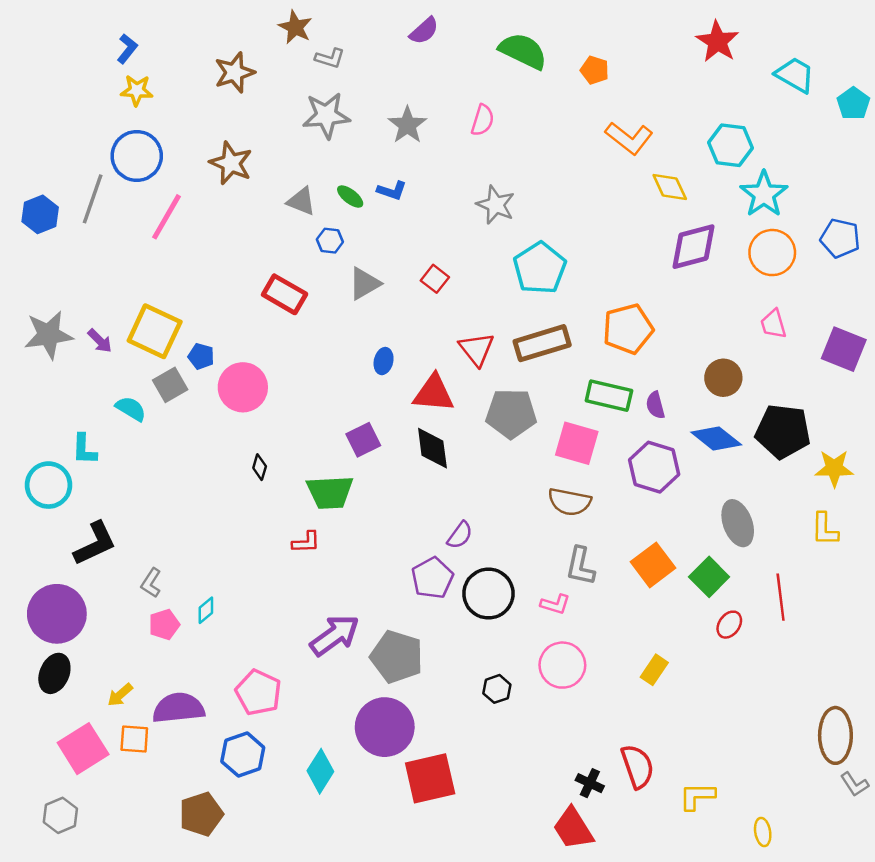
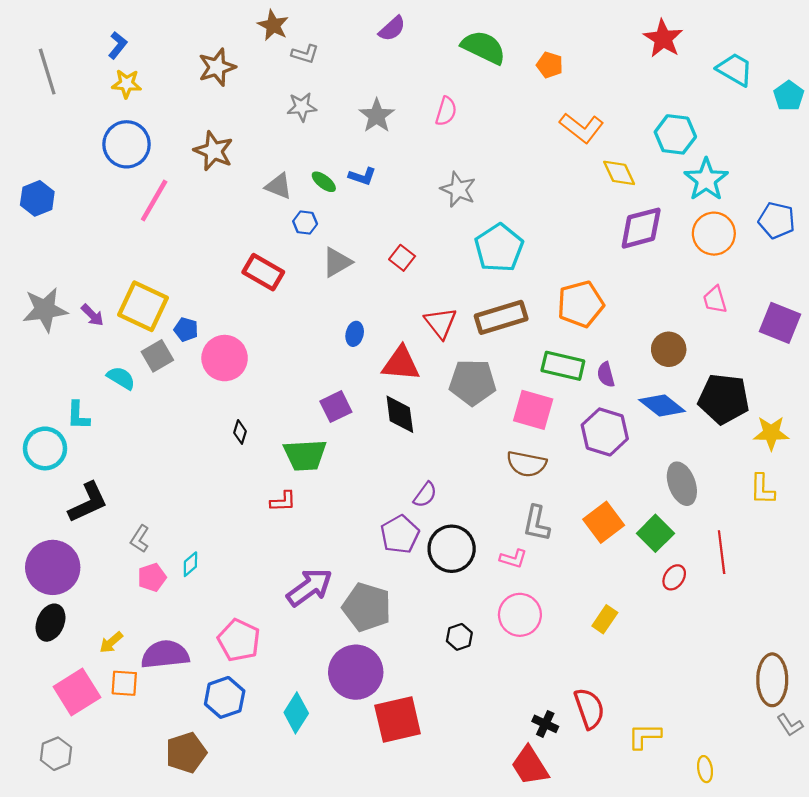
gray star: (326, 115) -> (302, 107), size x0.7
gray line: (93, 199) -> (47, 72), moved, turned -36

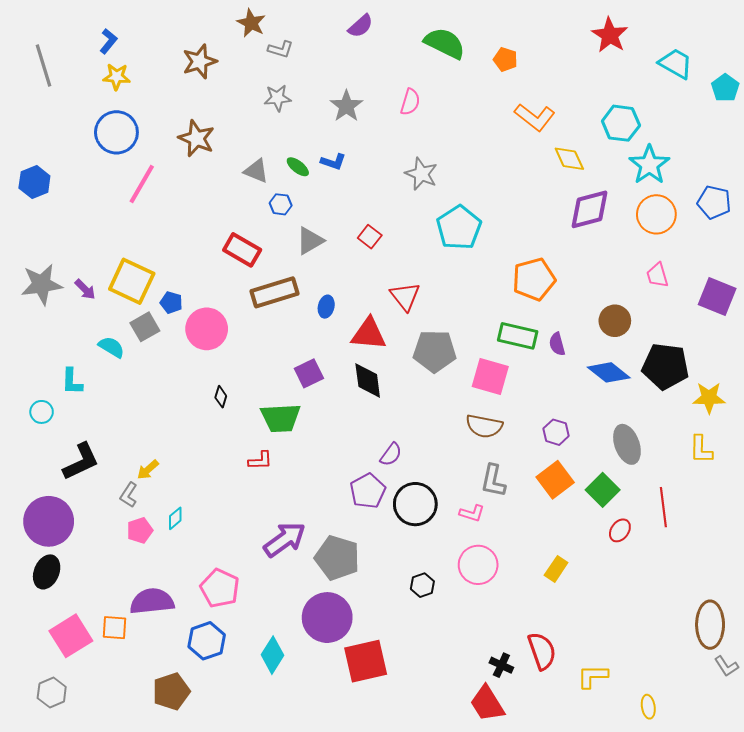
brown rectangle: (501, 317) -> (274, 292), moved
purple hexagon: (605, 432) -> (556, 432), moved, size x0.6
cyan circle: (45, 448) -> (42, 412), size x0.6
yellow arrow: (111, 642) -> (148, 470), moved

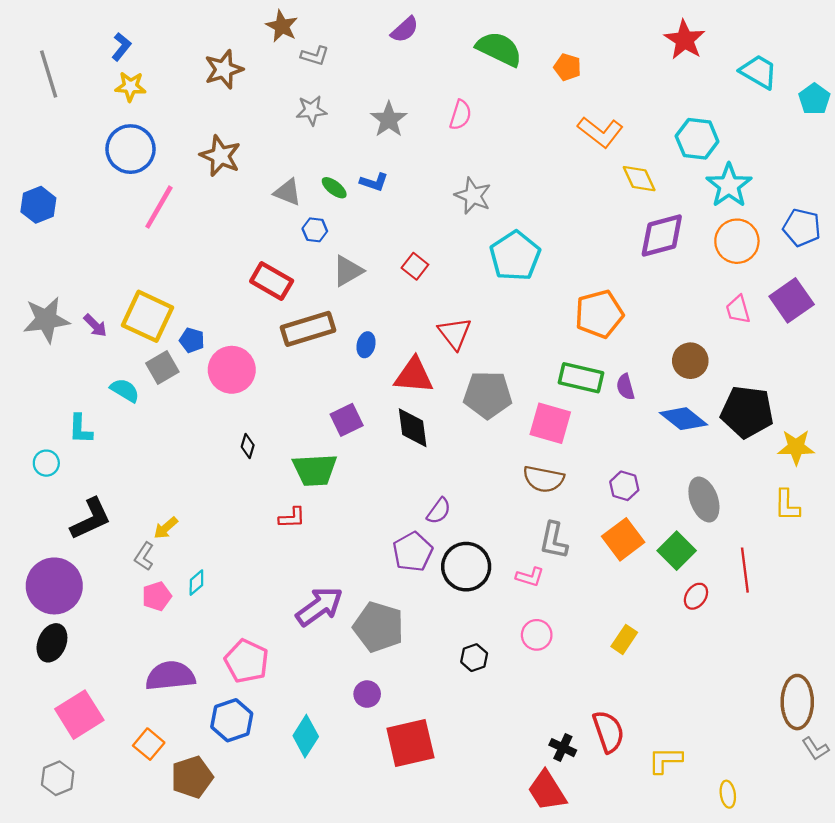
purple square: (717, 296) -> (792, 300), moved, turned 33
pink circle: (478, 565) -> (537, 635), size x0.7
purple circle: (327, 618) -> (367, 694), size x0.5
orange square: (114, 628) -> (149, 744), moved, turned 36

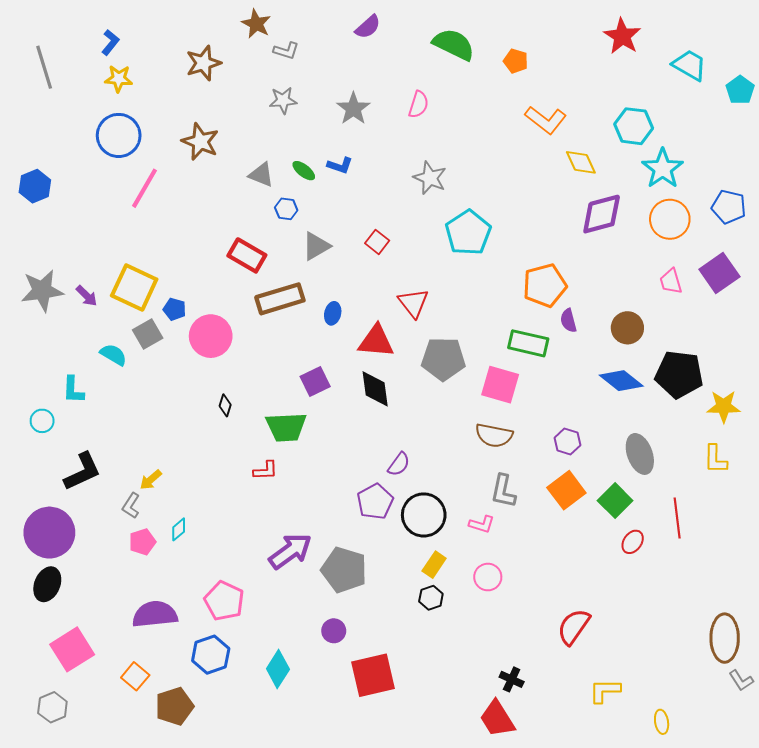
purple semicircle: (625, 387) -> (568, 321), moved
yellow rectangle: (624, 639) -> (434, 565), moved
red semicircle: (608, 732) -> (574, 627), moved, turned -126

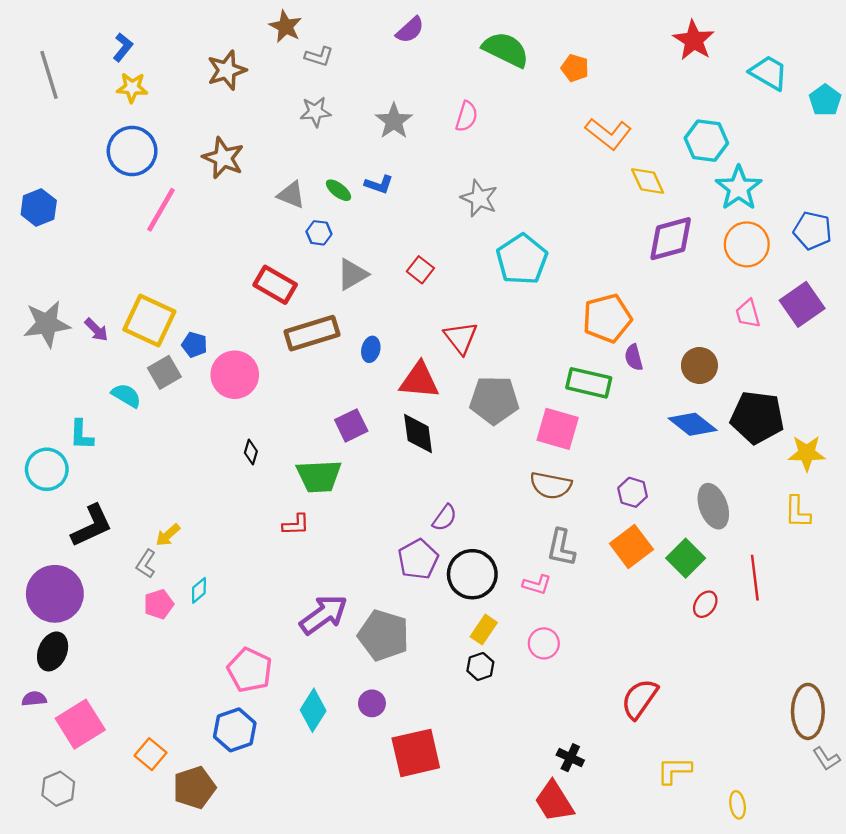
cyan circle: (42, 421) -> (47, 469), size x1.6
purple semicircle: (155, 614) -> (34, 699), moved, size x0.5
cyan diamond: (278, 669) -> (313, 710), moved

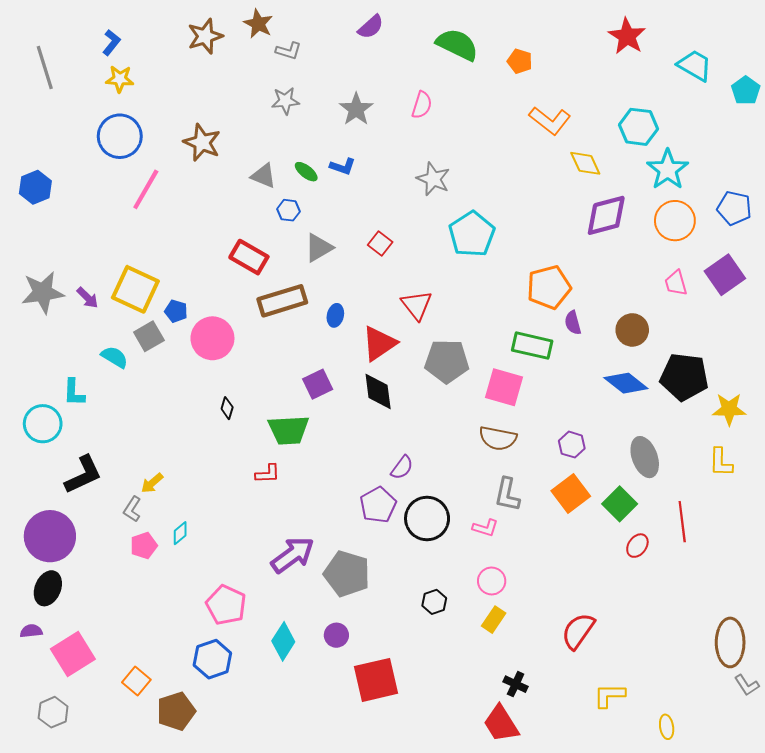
brown star: (227, 70) -> (205, 36), moved
red triangle: (419, 380) -> (379, 344), turned -39
yellow rectangle: (484, 630) -> (494, 620), moved

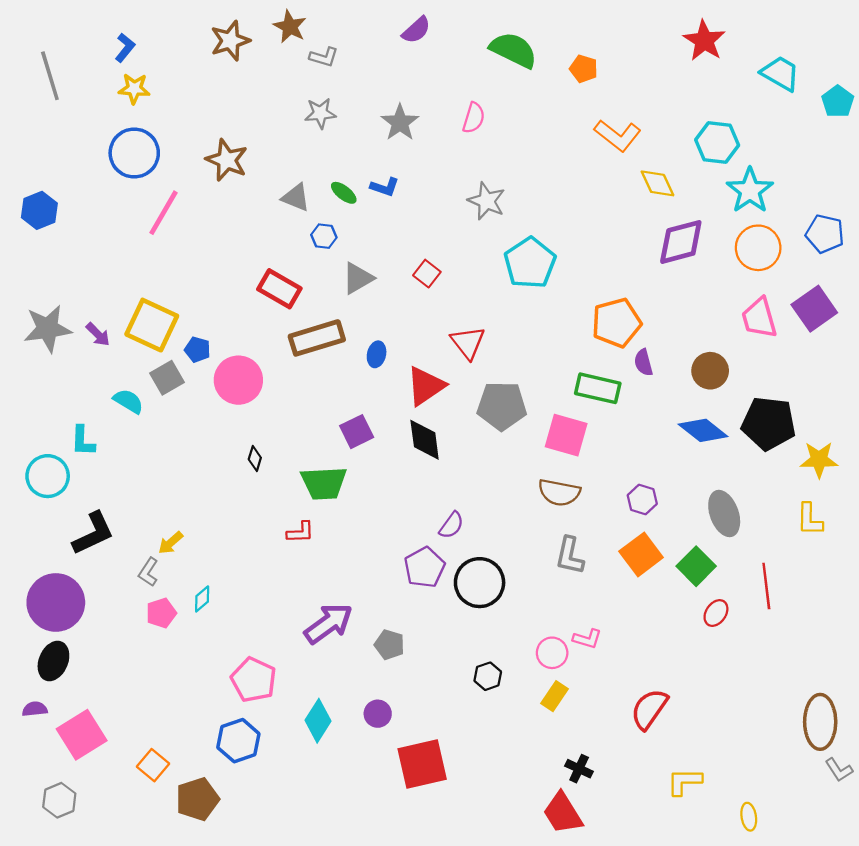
pink trapezoid: (676, 283) -> (759, 318), size x1.4
pink L-shape: (485, 528) -> (587, 639), moved
gray pentagon: (347, 574) -> (389, 645), size x0.6

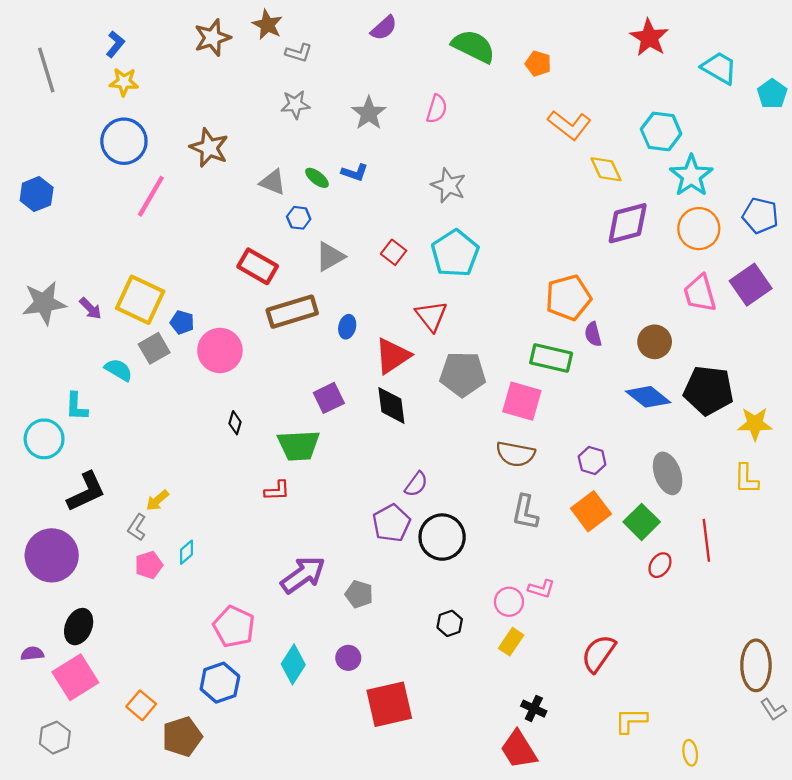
cyan pentagon: (530, 263) -> (455, 253), moved
black ellipse: (53, 661) -> (79, 627), moved

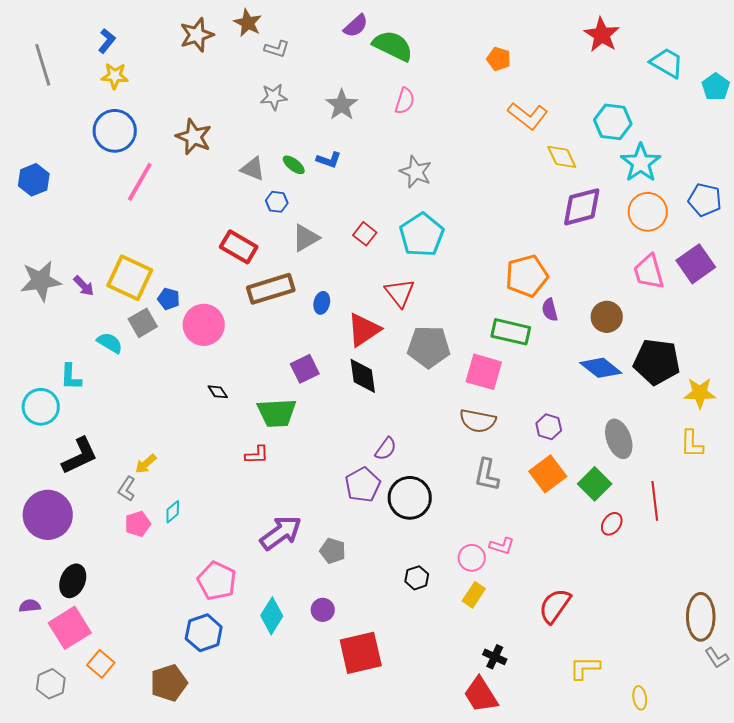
green semicircle: (473, 46) -> (393, 46), moved
black diamond: (235, 423) -> (218, 392), turned -50
orange square: (141, 705) -> (101, 664), moved

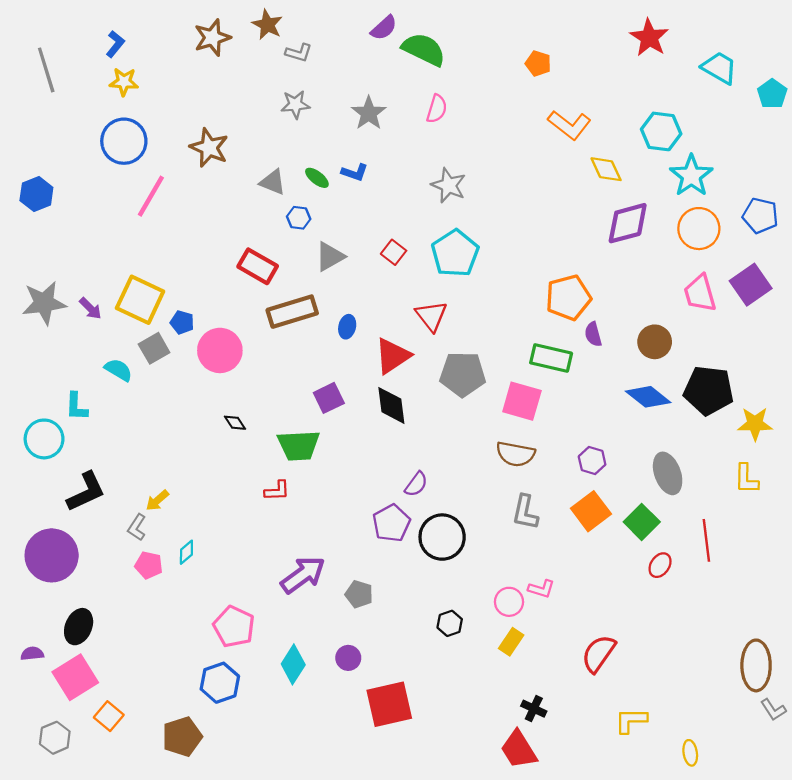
pink pentagon: (138, 524) -> (149, 565), turned 30

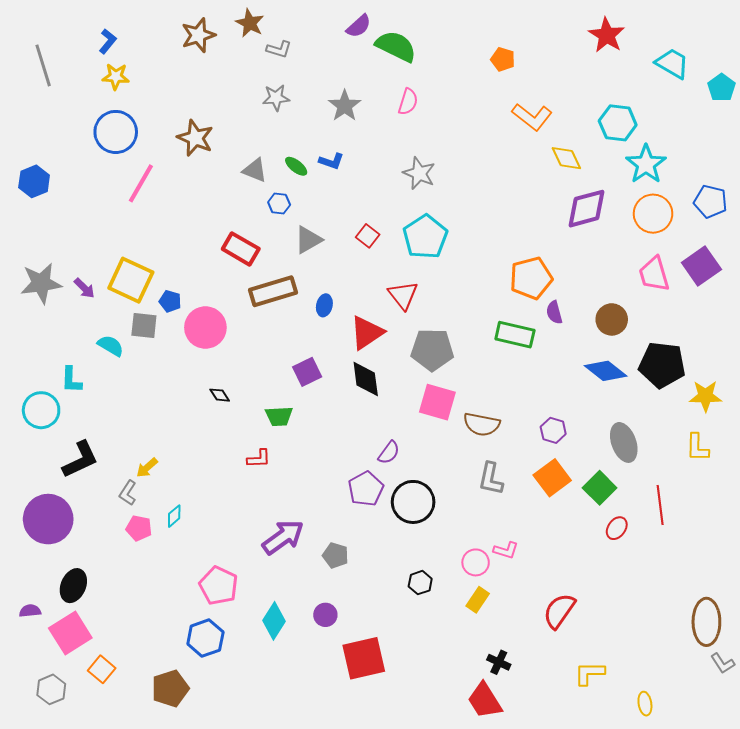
gray square: (154, 348) -> (144, 326), turned 36
pink square: (522, 401) -> (437, 402), moved
green trapezoid: (299, 445) -> (279, 416), size x0.7

